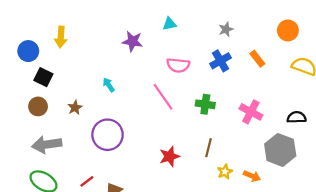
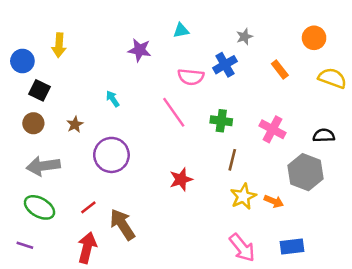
blue cross: (220, 61) -> (225, 65), moved
brown line: (209, 148) -> (232, 160), moved
yellow star: (225, 172) -> (243, 196), size x1.5

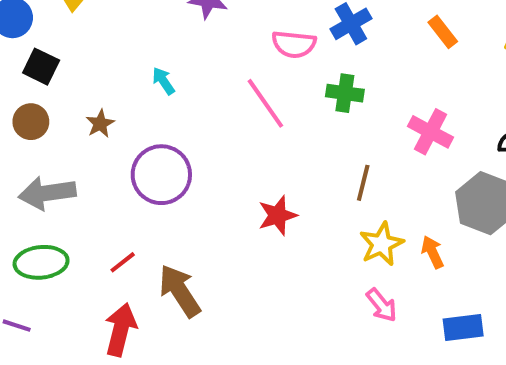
green cross: (221, 121) -> (345, 93), moved
orange arrow: (274, 201) -> (433, 252), turned -138
green ellipse: (39, 207) -> (41, 262), turned -36
pink arrow: (242, 248) -> (382, 305), moved, size x0.7

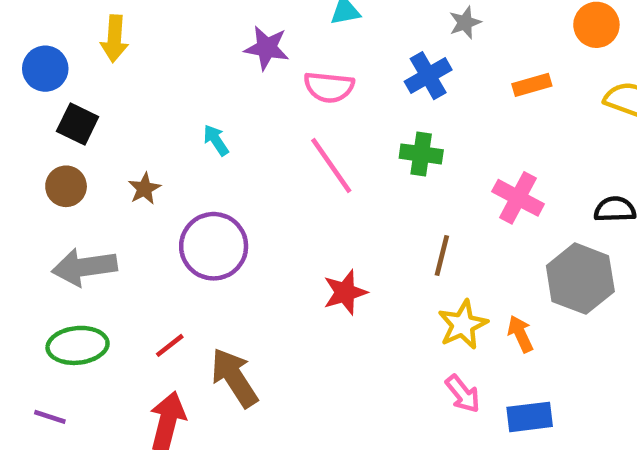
orange rectangle: (443, 32) -> (532, 85), turned -68
pink semicircle: (294, 44) -> (329, 87), moved
blue rectangle: (463, 328) -> (530, 417), moved

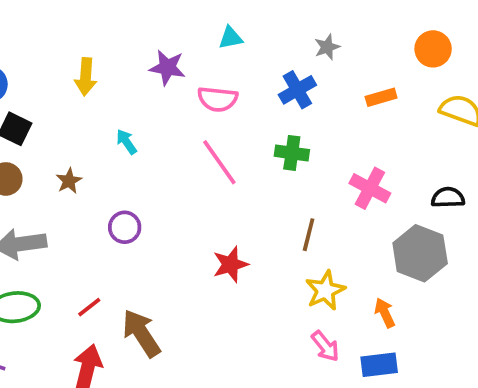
yellow arrow: (114, 39) -> (86, 77), moved
purple circle: (214, 246) -> (125, 227), size x0.6
orange arrow: (520, 334) -> (385, 313), moved

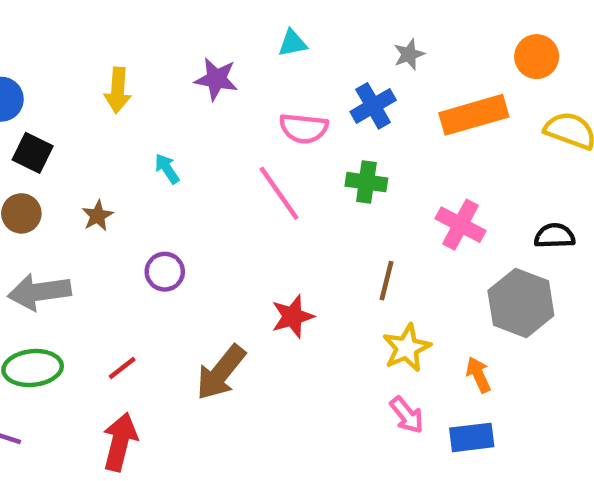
orange rectangle: (381, 97) -> (474, 115), size x1.8
pink semicircle: (218, 99) -> (304, 128), moved
brown arrow: (141, 333) -> (221, 372), moved, turned -108

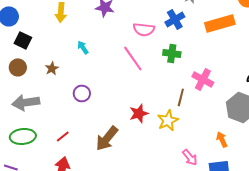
pink cross: (460, 225) -> (203, 79), moved
yellow star: (407, 348) -> (168, 120), moved

